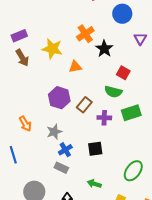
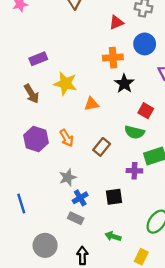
orange cross: (85, 34) -> (113, 58), moved, turned 30
purple rectangle: (19, 36) -> (38, 59), moved
purple hexagon: (59, 98) -> (36, 139), moved
purple cross: (104, 118) -> (134, 171), moved
orange arrow: (25, 124) -> (67, 138), moved

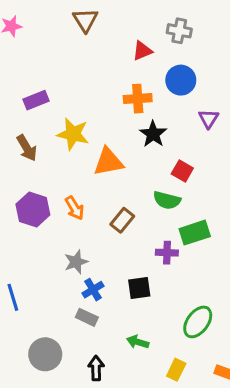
orange triangle: (91, 104) -> (108, 162), size x1.5

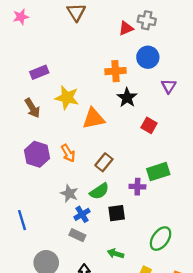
red triangle: (142, 51) -> (126, 28), moved
green semicircle: (167, 200) -> (99, 191), moved, turned -48
gray star: (76, 262) -> (69, 194), turned -30

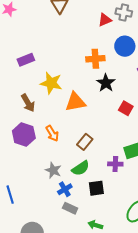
brown arrow: (32, 108) -> (28, 103), moved
gray rectangle: (77, 235) -> (70, 208), moved

